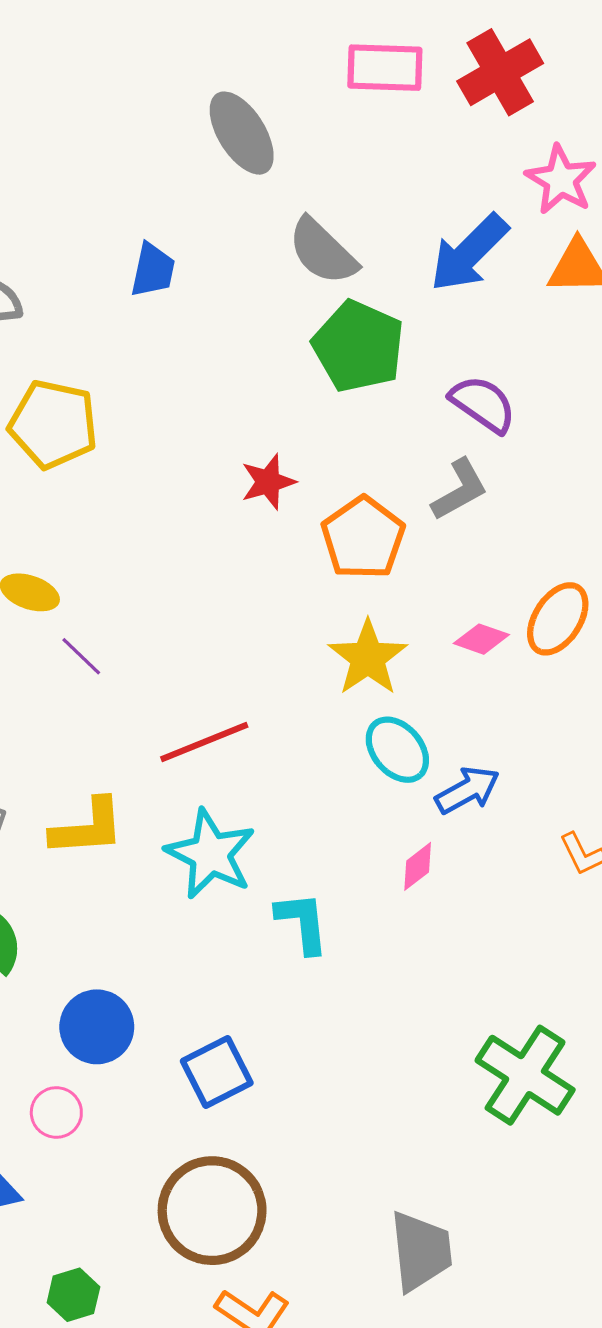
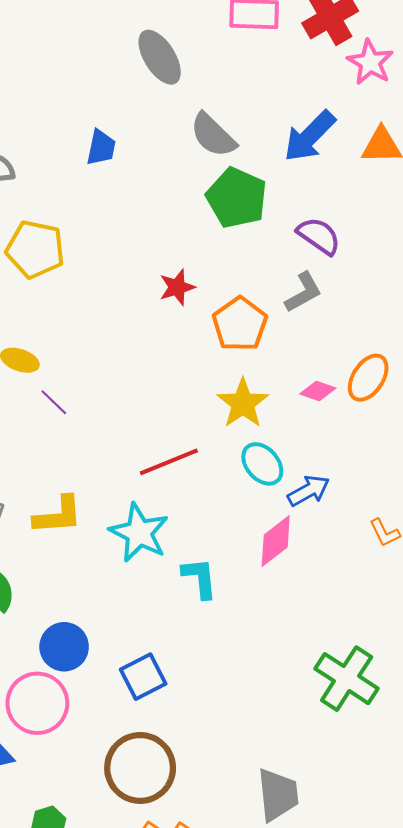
pink star: (561, 180) -> (370, 62), moved
red line: (204, 742) -> (169, 462), moved
pink diamond: (418, 866) -> (276, 541), size x1.6
pink circle: (56, 1113) -> (37, 703), size x1.8

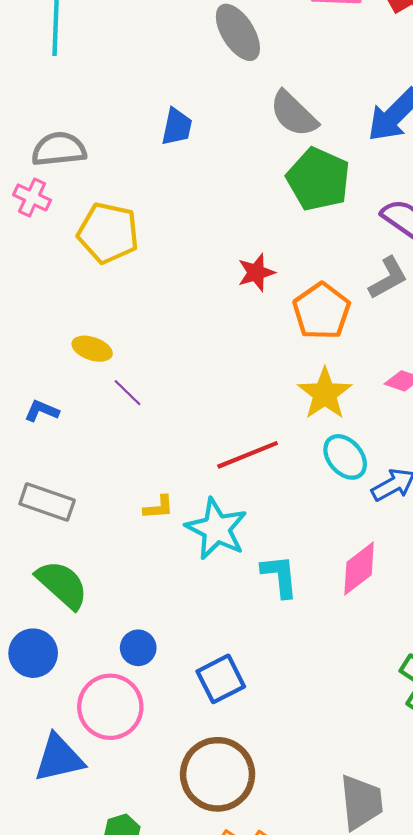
yellow L-shape: (58, 515) -> (159, 507), moved, size x0.6
pink diamond: (276, 541) -> (359, 568), moved
blue circle: (64, 647) -> (138, 648), size x0.7

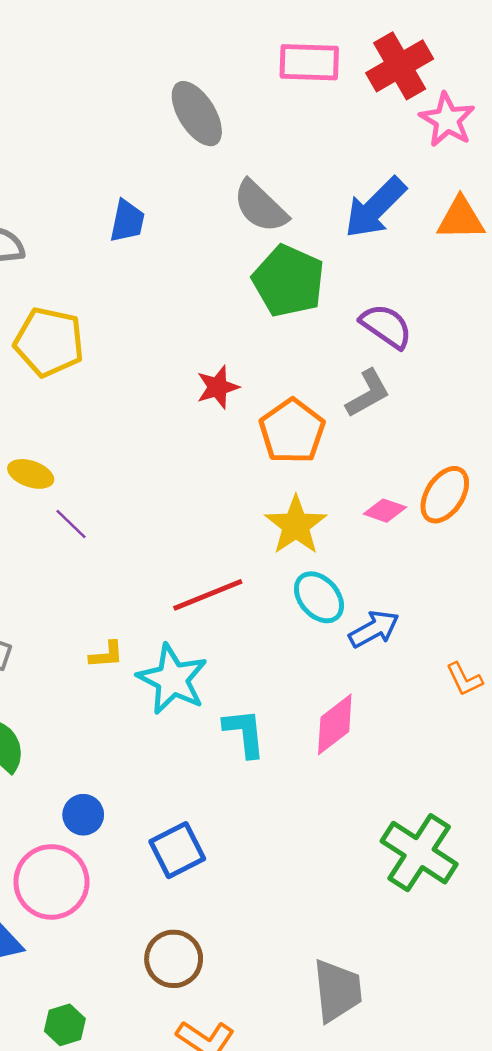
brown circle: (218, 774) -> (174, 959), size x0.7

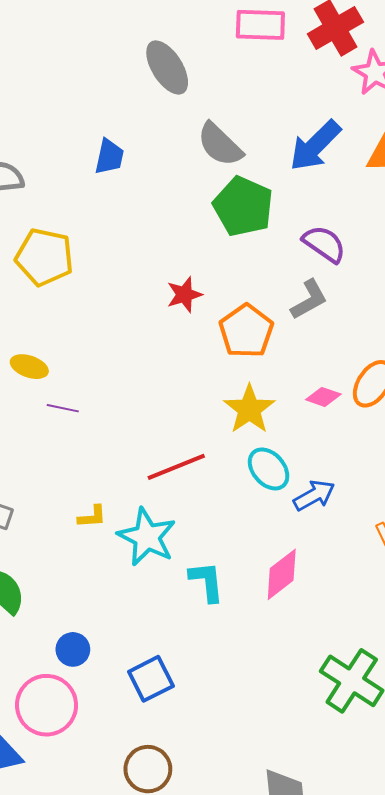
purple line: (71, 524) -> (63, 408), turned -32

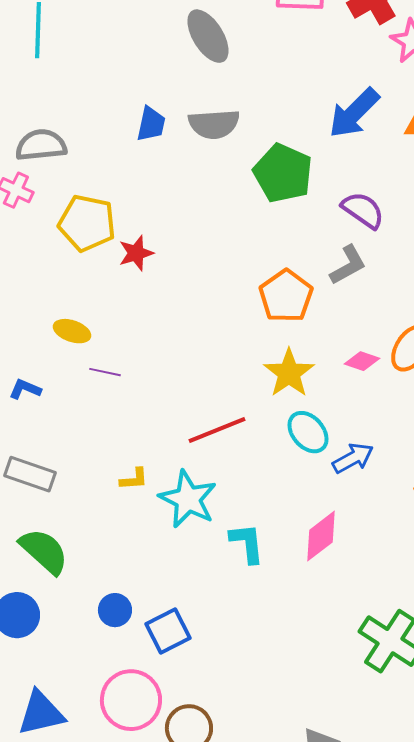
gray semicircle: (220, 145) -> (214, 124), moved, turned -48
red star: (184, 295) -> (136, 253), moved
blue square: (151, 679) -> (168, 631), moved
pink circle: (47, 705) -> (131, 700), moved

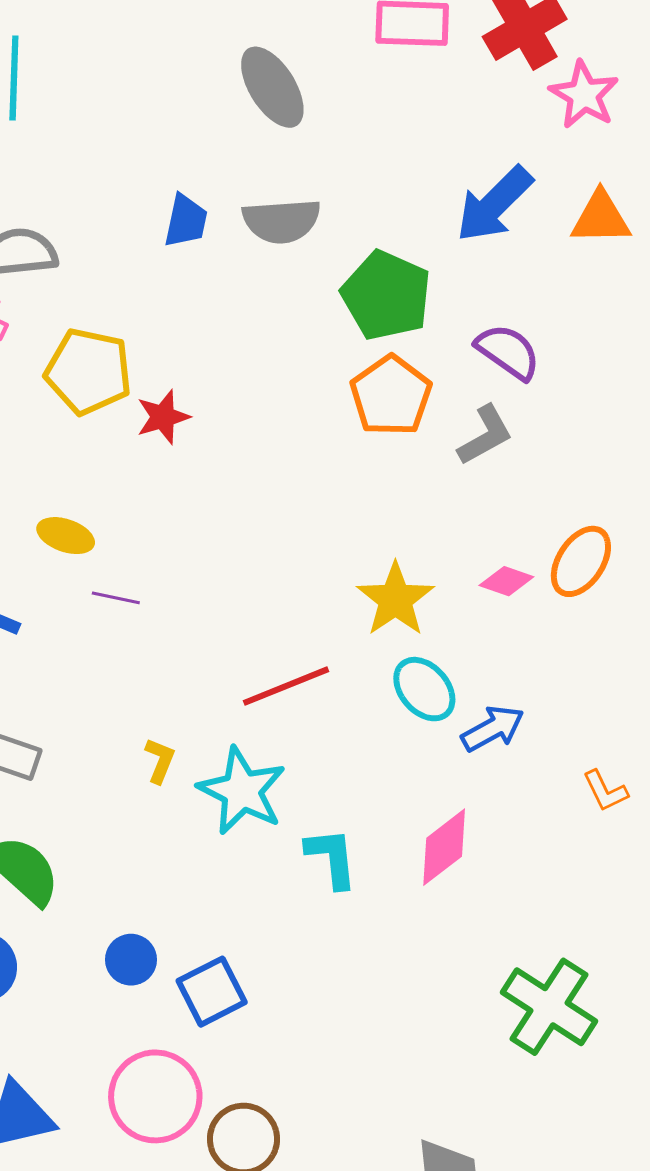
orange pentagon: (286, 296) -> (391, 396), moved
yellow L-shape: (134, 479) -> (160, 761), turned -64

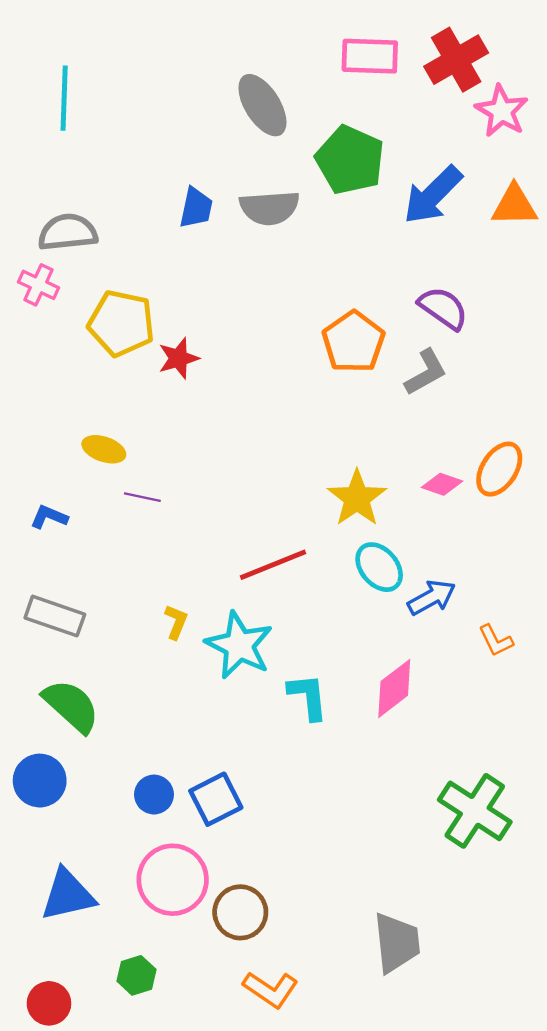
green pentagon: (386, 295) -> (350, 160), moved
orange L-shape: (605, 791) -> (496, 641), moved
blue circle: (131, 960) -> (154, 795), moved

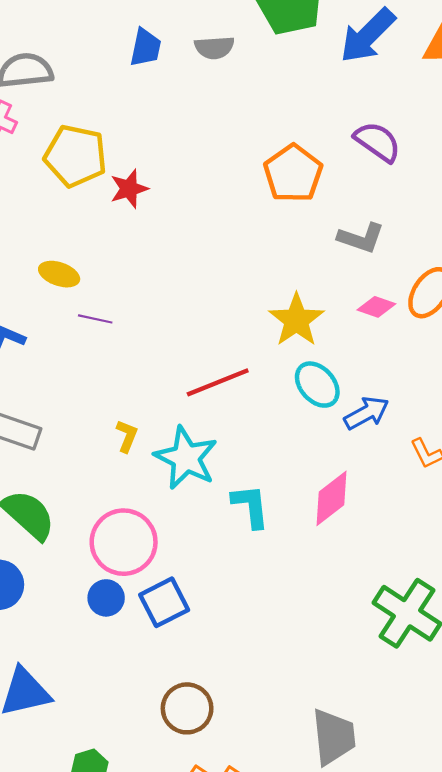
gray semicircle: (269, 208) -> (214, 48), size x0.7
gray L-shape: (426, 372) -> (361, 238), moved, turned 48
pink circle: (173, 880) -> (124, 542), moved

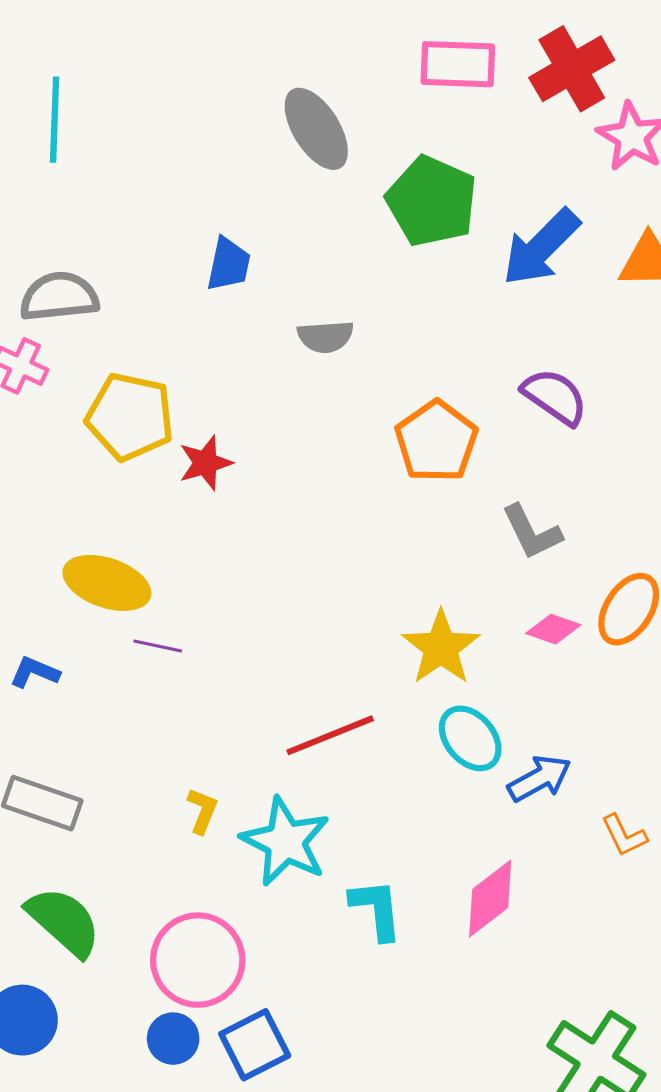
gray semicircle: (214, 48) -> (325, 337), moved
gray L-shape: (361, 238) -> (532, 532), turned 45
yellow ellipse: (59, 274) -> (107, 583), size x1.5

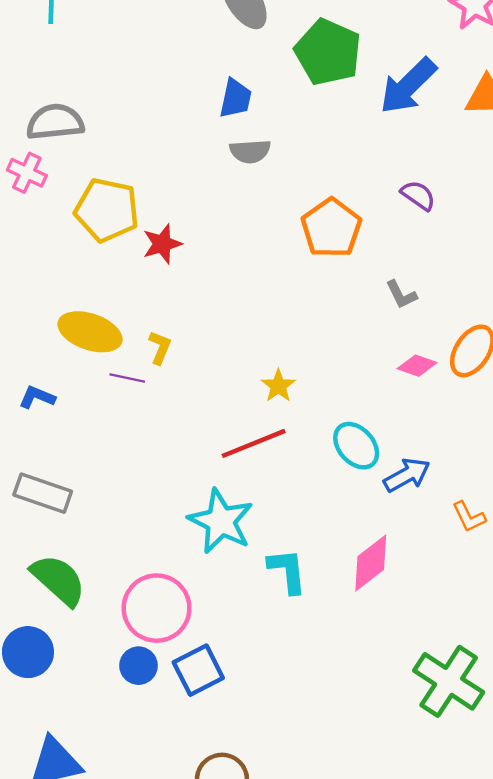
blue trapezoid: (229, 264) -> (235, 98), moved
purple semicircle: (555, 397) -> (418, 195), size x0.7
gray L-shape: (532, 532) -> (401, 295), size x0.7
yellow star: (441, 648) -> (278, 386), moved, size x0.6
yellow L-shape: (202, 811) -> (160, 348), moved

